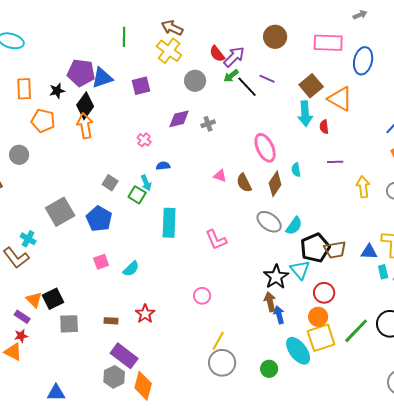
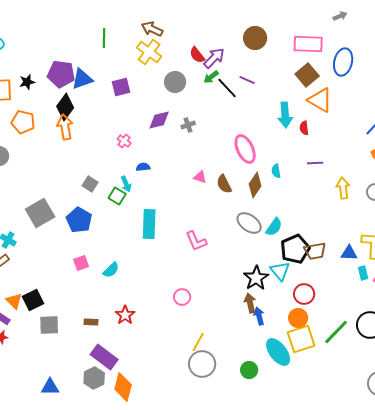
brown square: (311, 86) -> (307, 75), moved
black star: (57, 91) -> (27, 82), moved
blue triangle: (56, 393) -> (50, 387), moved

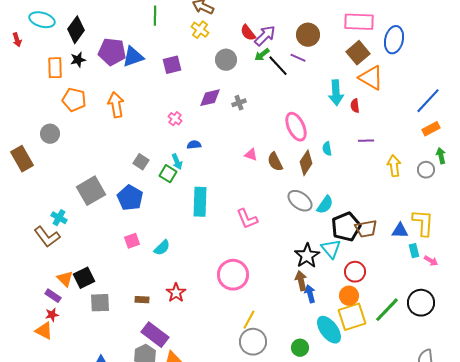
brown circle: (255, 38) -> (308, 35), moved
yellow cross: (149, 52) -> (200, 30), size x0.7
black diamond: (65, 107) -> (76, 30), moved
pink circle: (182, 297) -> (233, 275), size x1.8

